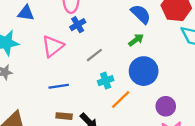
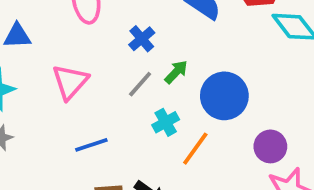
blue cross: (78, 25) -> (142, 39), moved
green arrow: (136, 40) -> (176, 72), moved

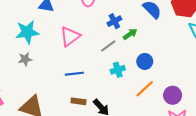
green arrow: (176, 72) -> (130, 34), moved
blue circle: (224, 96) -> (145, 61), moved, size x0.6
orange line: (195, 149) -> (145, 89), moved

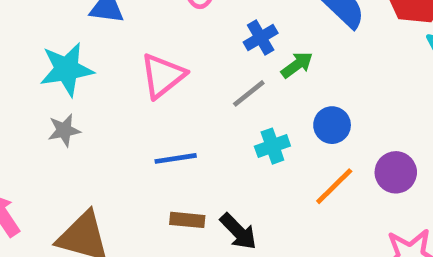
purple circle: (173, 95) -> (396, 172), moved

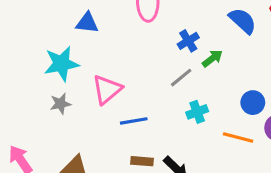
pink triangle: (163, 76) -> (107, 90), moved
blue circle: (332, 125) -> (253, 103), moved
orange line: (334, 186) -> (238, 138), turned 60

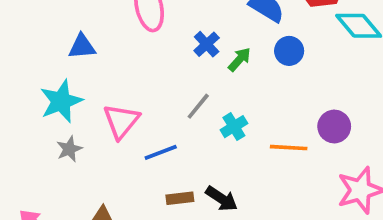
gray line: (181, 78) -> (198, 106), moved
blue circle: (253, 103) -> (289, 51), moved

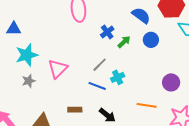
blue triangle: (82, 47) -> (14, 29), moved
orange line: (289, 148) -> (147, 105), moved
blue line: (161, 152) -> (97, 86), moved, turned 36
brown rectangle: (180, 198) -> (75, 110), moved

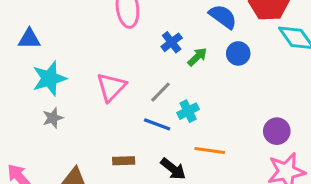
pink triangle: (58, 69) -> (111, 87), moved
purple circle: (171, 82) -> (277, 131), moved
orange line: (147, 105) -> (210, 151), moved

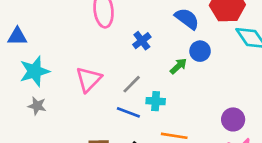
green arrow: (197, 57) -> (178, 66), moved
cyan cross: (188, 111) -> (156, 101), turned 30
gray star: (53, 118) -> (37, 106), turned 30

